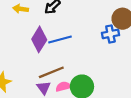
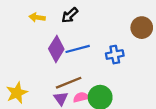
blue cross: (110, 34) -> (115, 55), moved

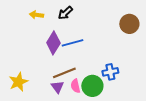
blue cross: (115, 55) -> (110, 72), moved
pink semicircle: (81, 97) -> (75, 86), turned -88

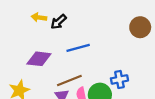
black arrow: (65, 13) -> (59, 22), moved
purple diamond: (53, 43) -> (39, 59), moved, turned 65

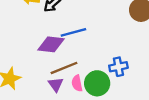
purple diamond: (39, 59) -> (51, 44), moved

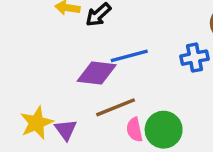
blue cross: (118, 67) -> (195, 58), moved
purple triangle: (56, 84) -> (66, 130), moved

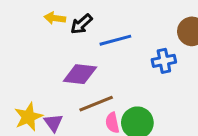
blue line: (129, 56) -> (115, 40), moved

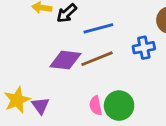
brown line: (96, 104) -> (97, 59), moved

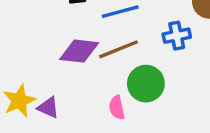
purple triangle: (40, 106) -> (48, 108), turned -30
green circle: (119, 106) -> (146, 84), moved

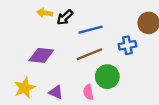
purple diamond: (79, 51) -> (41, 55), moved
purple triangle: (48, 108) -> (56, 92), moved

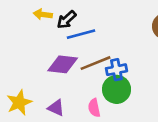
blue line: (91, 30) -> (81, 34), moved
blue cross: (127, 45) -> (117, 70), moved
purple diamond: (41, 55) -> (63, 64), moved

